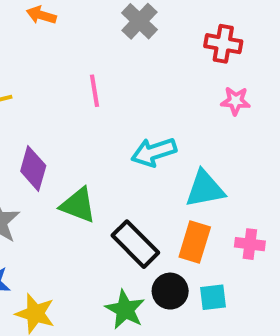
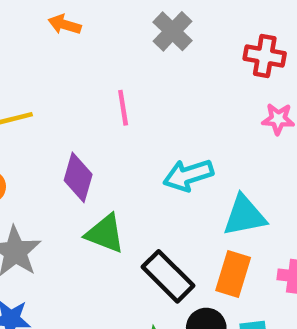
purple diamond: (33, 168) -> (78, 177), moved

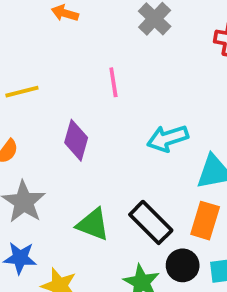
green triangle: (105, 234) -> (93, 224), moved

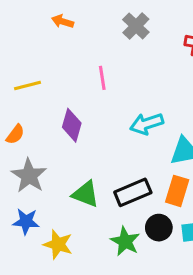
black rectangle: (151, 222) -> (133, 192), turned -68

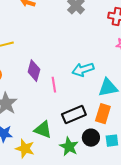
pink line: (102, 78) -> (54, 85), moved
green triangle: (86, 194) -> (43, 130), moved

